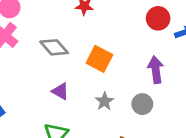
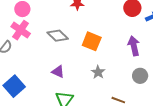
purple triangle: (60, 91) -> (58, 72), moved
gray circle: (142, 104) -> (140, 76), moved

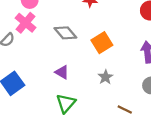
orange square: (92, 41) -> (102, 43), turned 30

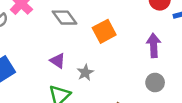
gray star: (106, 77) -> (85, 73), moved

